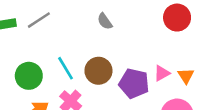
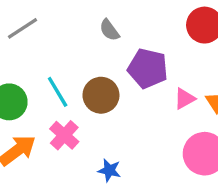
purple pentagon: (134, 83) -> (148, 68), moved

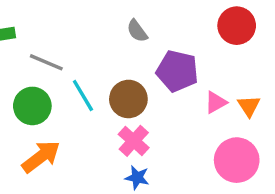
gray line: (22, 28) -> (46, 62), moved, turned 56
pink cross: (64, 135) -> (134, 141), moved

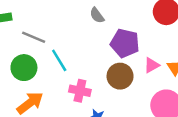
brown circle: (128, 99) -> (120, 76), moved
pink cross: (134, 141) -> (80, 91), moved, turned -30

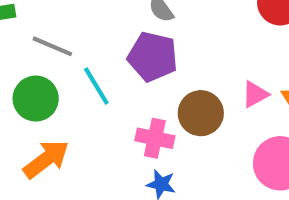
purple pentagon: (125, 43) -> (153, 57), moved
pink cross: (80, 91) -> (155, 138), moved

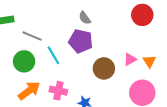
pink cross: (155, 138) -> (58, 91), moved

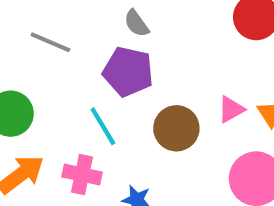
gray line: (32, 36) -> (50, 42), moved
cyan line: (53, 55) -> (103, 126), moved

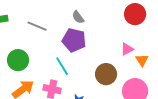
pink triangle: (231, 109) -> (127, 49), moved
brown circle: (176, 128) -> (106, 74), moved

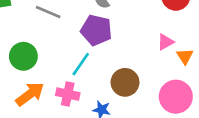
cyan line: (62, 66) -> (81, 64), turned 66
brown circle: (106, 74) -> (125, 82), moved

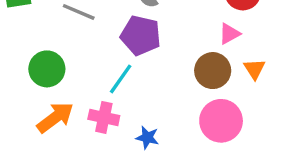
pink triangle: (165, 42) -> (229, 34), moved
brown circle: (125, 82) -> (213, 71), moved
pink circle: (176, 97) -> (221, 121), moved

